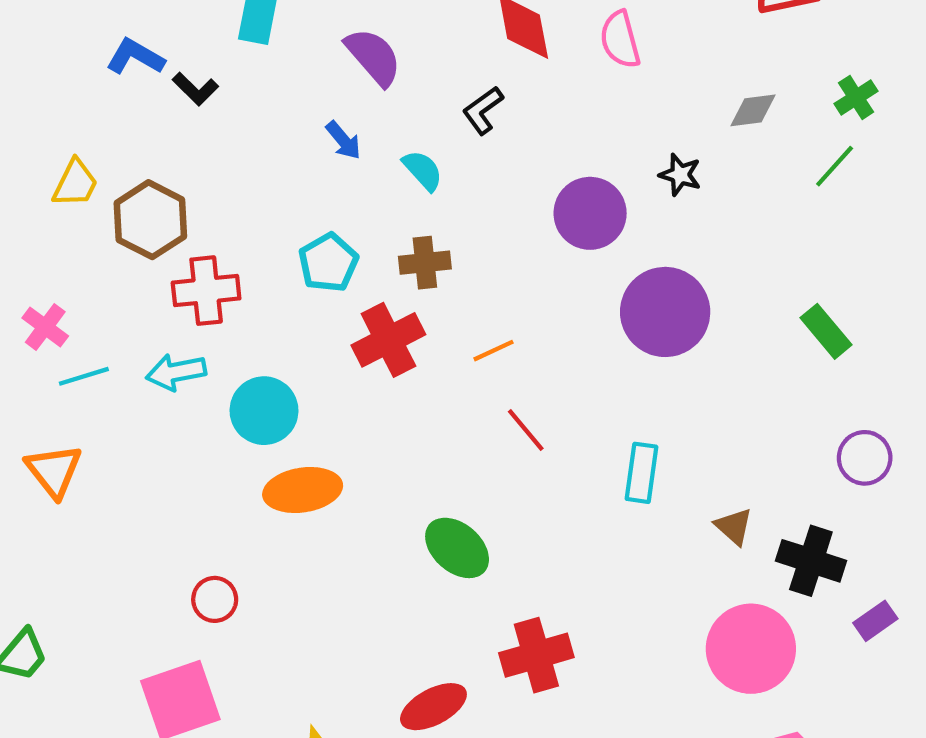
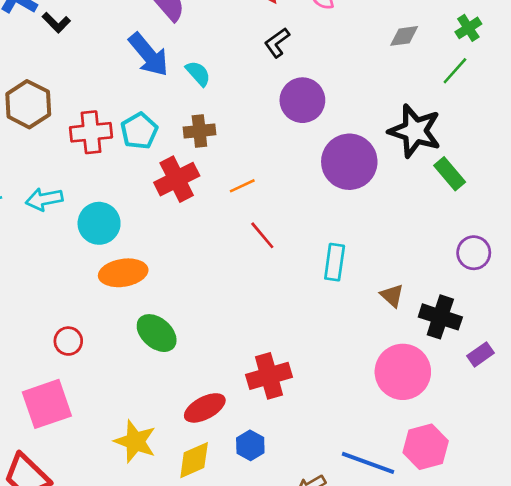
black L-shape: (483, 110) -> (277, 43), moved
blue arrow: (343, 140) -> (149, 55), size x1.8
black star: (680, 175) -> (415, 131), moved, size x2.0
red cross: (206, 291) -> (91, 132), moved
green ellipse: (457, 548) -> (157, 333), moved

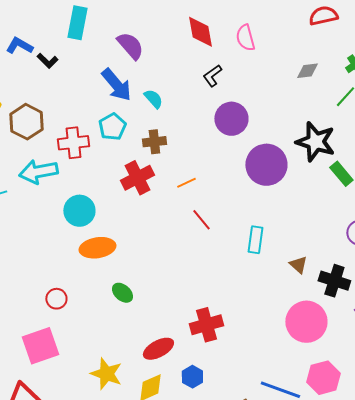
cyan pentagon: (139, 131) -> (112, 127), moved
cyan arrow: (44, 199) -> (38, 172), moved, size x1.4
green ellipse: (157, 333) -> (122, 293), size x0.7

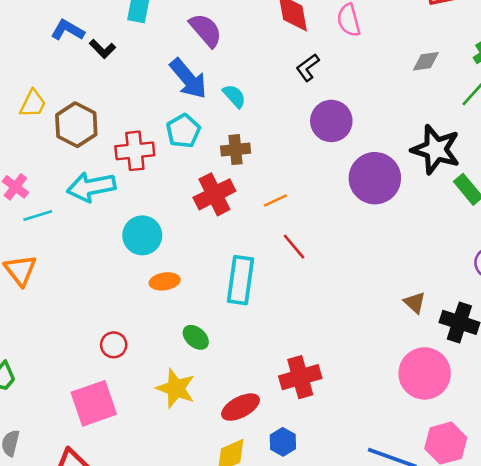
cyan rectangle: (255, 240) -> (241, 280), moved, size x1.4
orange ellipse: (97, 248) -> (165, 281), size x0.7
yellow star: (106, 374) -> (176, 388), moved

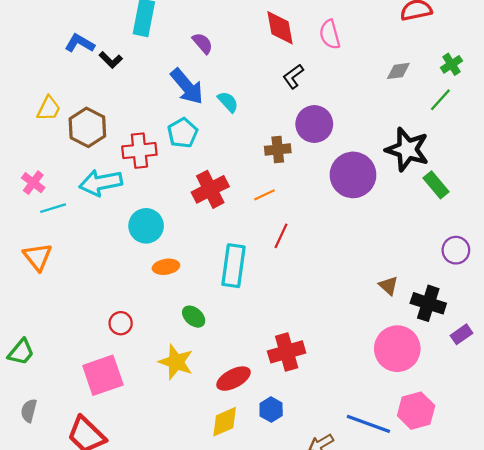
purple semicircle: (206, 30) -> (203, 43), size x0.7
brown cross: (236, 150) -> (278, 149), moved
red line: (294, 247) -> (281, 236), turned 65

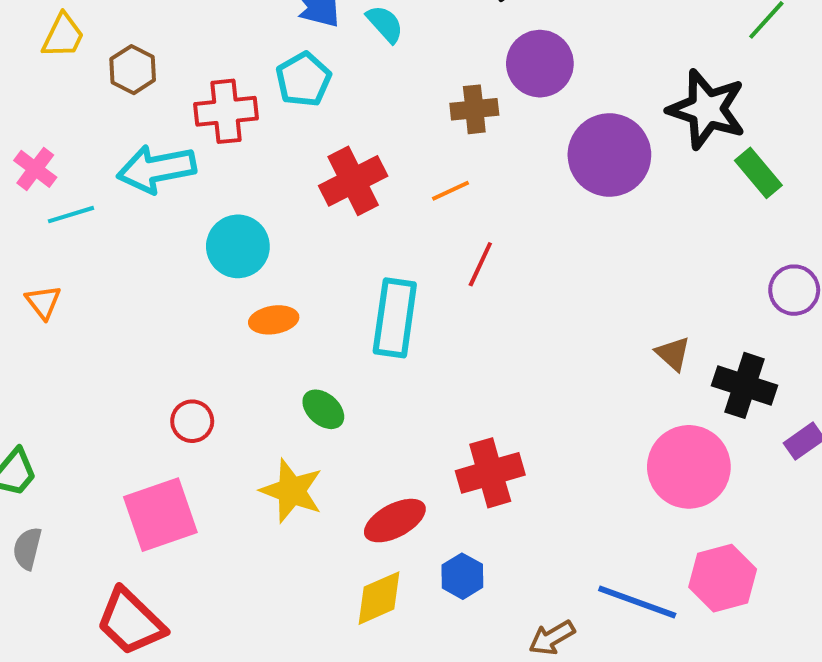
brown hexagon: (87, 127) -> (133, 70), size x0.7
orange triangle: (38, 257) -> (43, 302), size x0.7
gray semicircle: (29, 411) -> (27, 548), moved

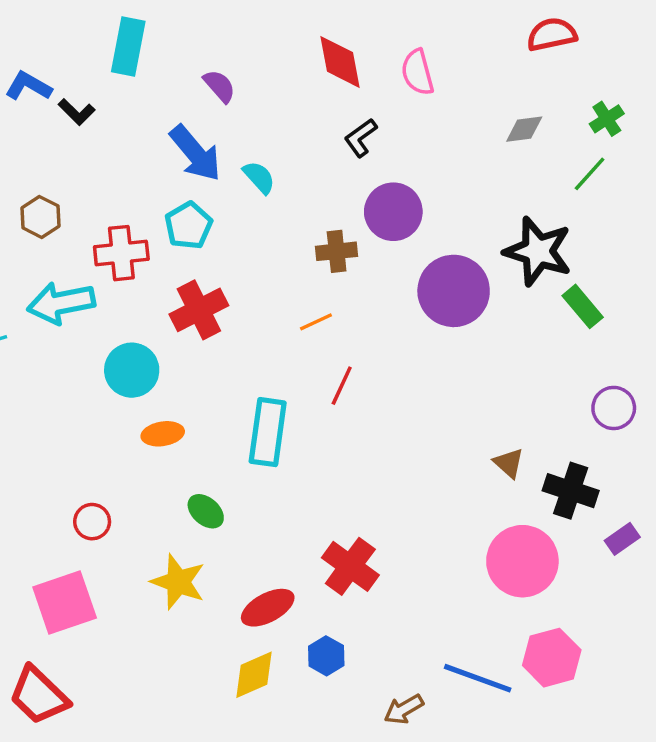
red cross: (353, 181) -> (199, 310), moved
red cross: (490, 473) -> (350, 566), turned -38

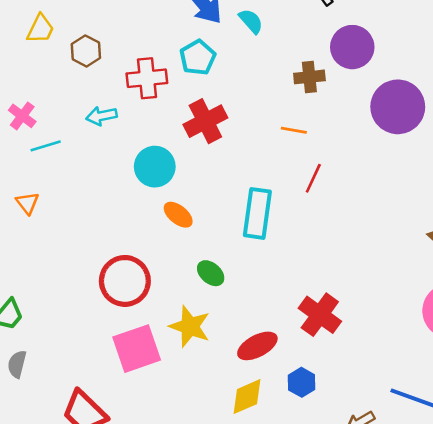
cyan arrow: (61, 303) -> (101, 116), size x0.6
orange line: (316, 322) -> (294, 130), turned 35
orange ellipse: (163, 434) -> (178, 215), turned 48
red circle: (92, 522) -> (125, 281), size x1.8
pink square: (65, 602) -> (137, 349), moved

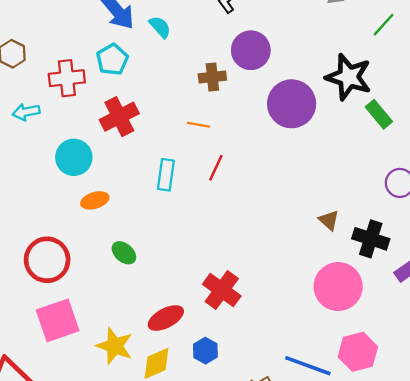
cyan rectangle: (257, 213) -> (166, 175), moved, size x0.7
orange ellipse: (178, 215) -> (95, 200), turned -56
yellow star: (190, 326) -> (115, 346), moved

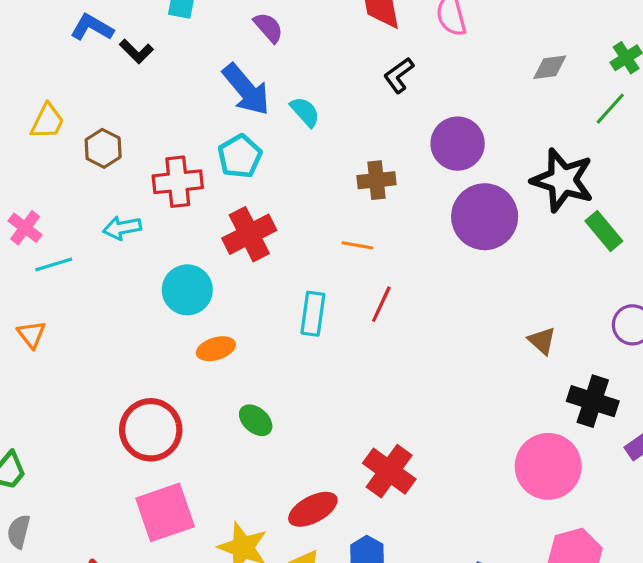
purple circle: (251, 50) -> (458, 144), moved
brown triangle: (329, 220) -> (542, 341), moved

